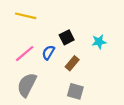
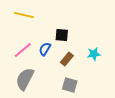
black square: (67, 37) -> (62, 35), turned 32
cyan star: (99, 42) -> (94, 54), moved

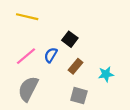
black square: (62, 35) -> (70, 39), turned 32
cyan star: (94, 54) -> (106, 74), moved

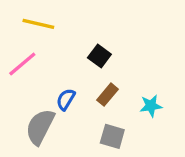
blue semicircle: (51, 55) -> (66, 99), moved
pink line: (26, 56) -> (22, 64), moved

